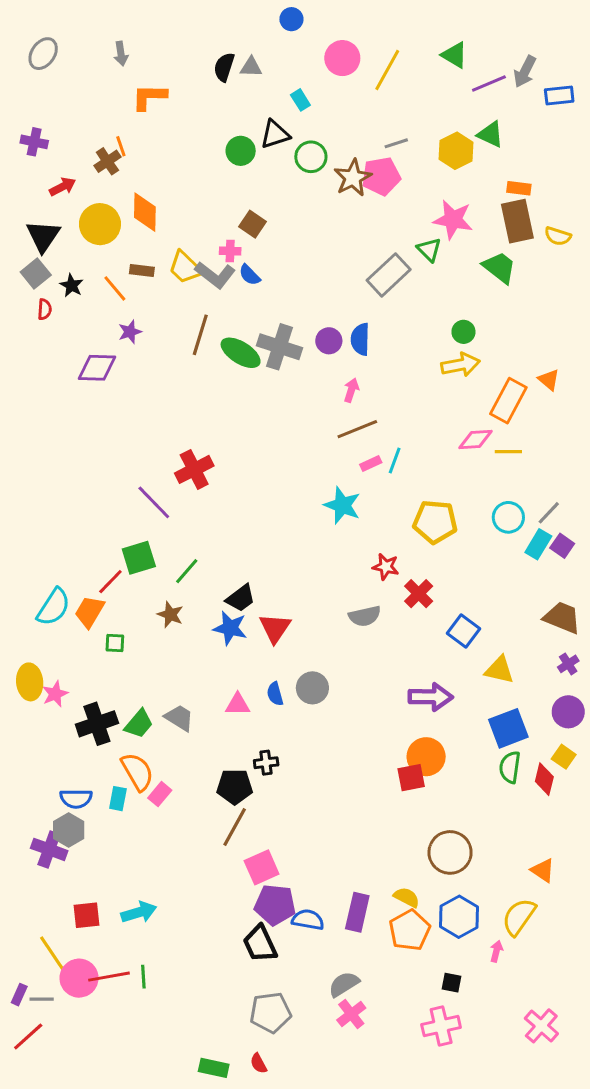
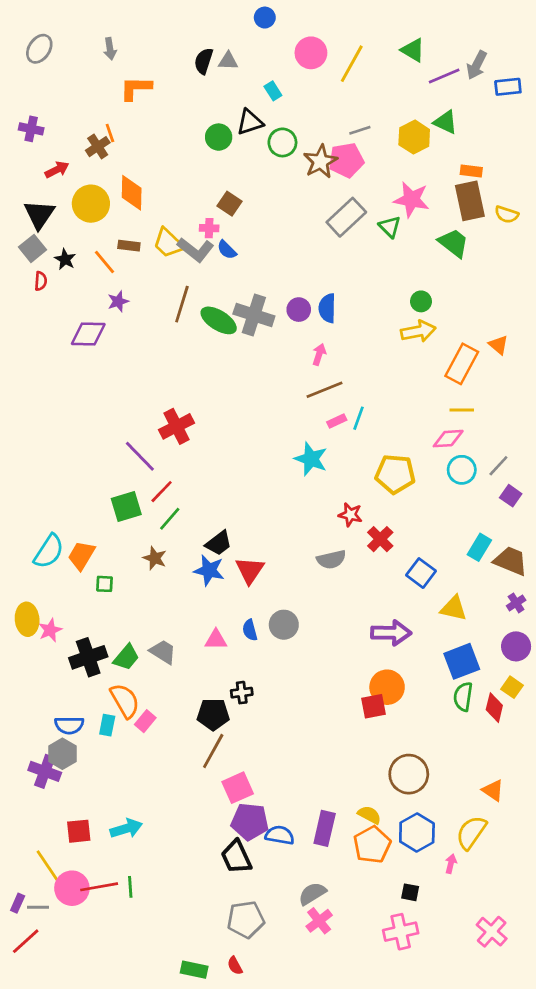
gray rectangle: (389, 275) -> (346, 217), moved
pink diamond: (475, 440) -> (448, 439), moved
cyan rectangle: (538, 544) -> (479, 547), moved
red line: (110, 582) -> (162, 492), moved

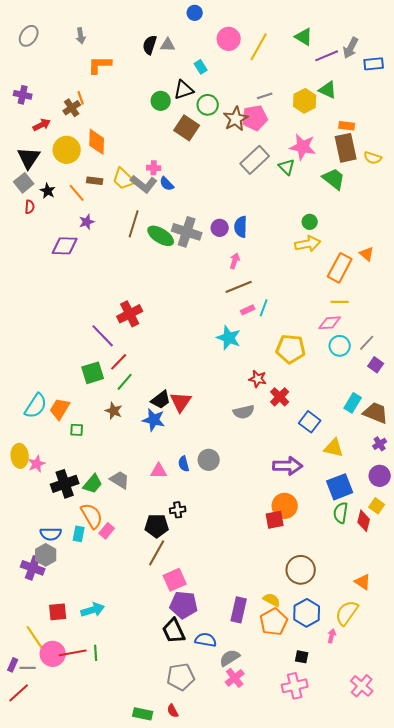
brown square: (229, 204) -> (187, 128), moved, size x1.4
red triangle: (250, 570) -> (181, 402), moved
blue semicircle: (280, 835) -> (206, 640), moved

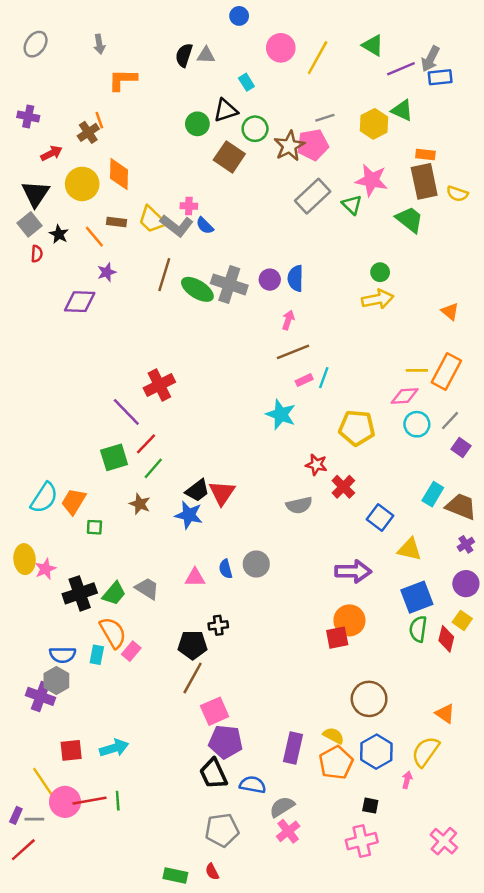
blue rectangle: (374, 64) -> (440, 77), moved
orange rectangle: (340, 268) -> (446, 372), moved

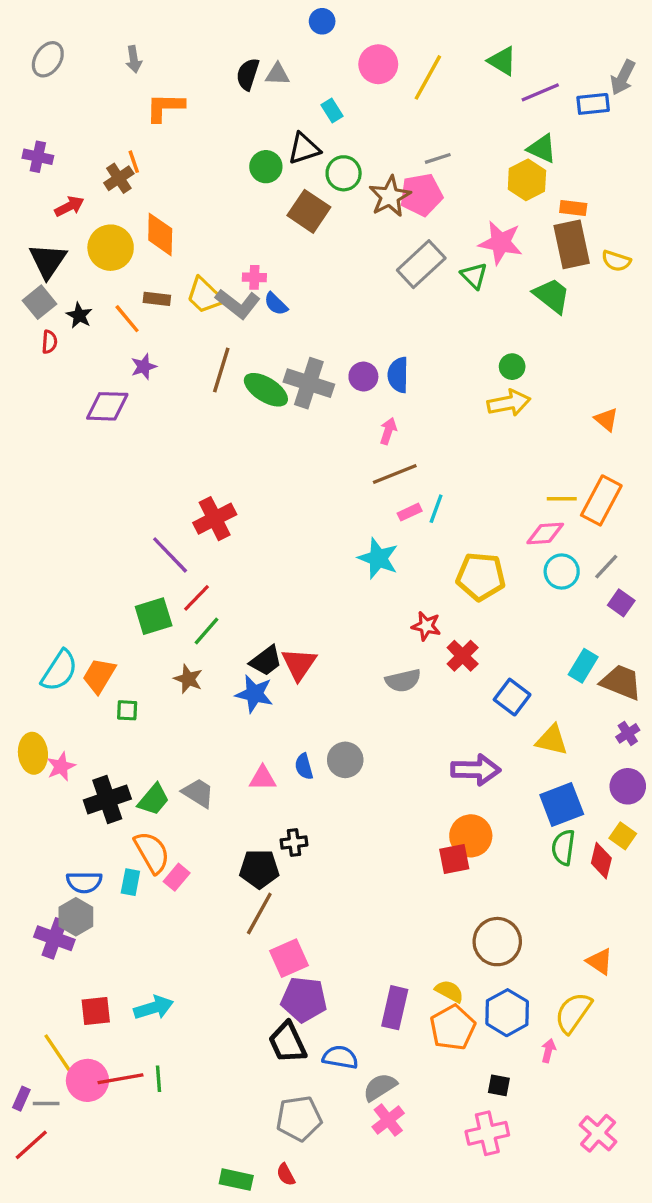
gray arrow: (430, 59) -> (623, 77), moved
yellow hexagon: (374, 124) -> (527, 180), moved

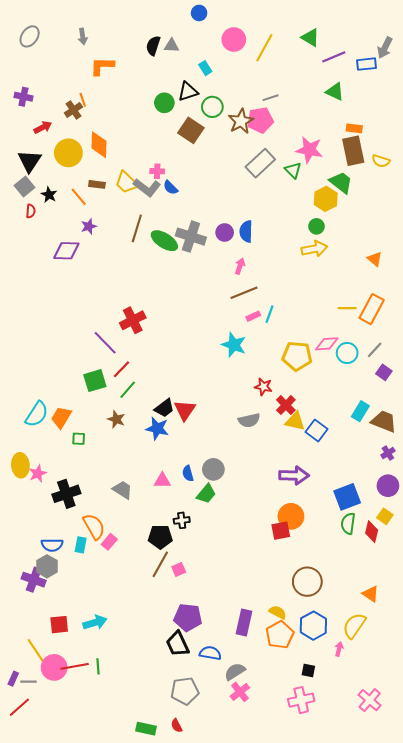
yellow hexagon: (527, 180) -> (326, 199), moved
pink diamond: (545, 533) -> (327, 344), moved
yellow triangle: (552, 740) -> (295, 421), moved
green trapezoid: (154, 800) -> (206, 494), moved
pink square: (289, 958) -> (179, 569), moved, size x0.6

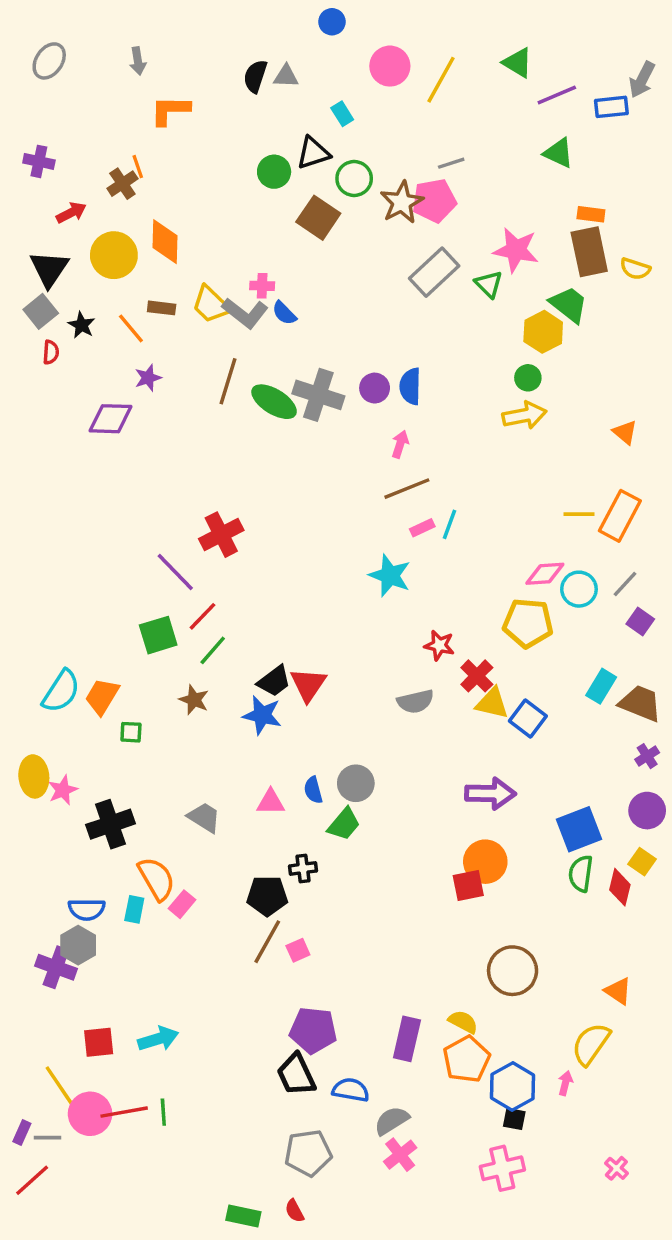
yellow pentagon: (297, 356) -> (528, 623), moved
blue hexagon: (313, 626) -> (513, 1087), moved
pink cross: (370, 700) -> (616, 1168), size x0.6

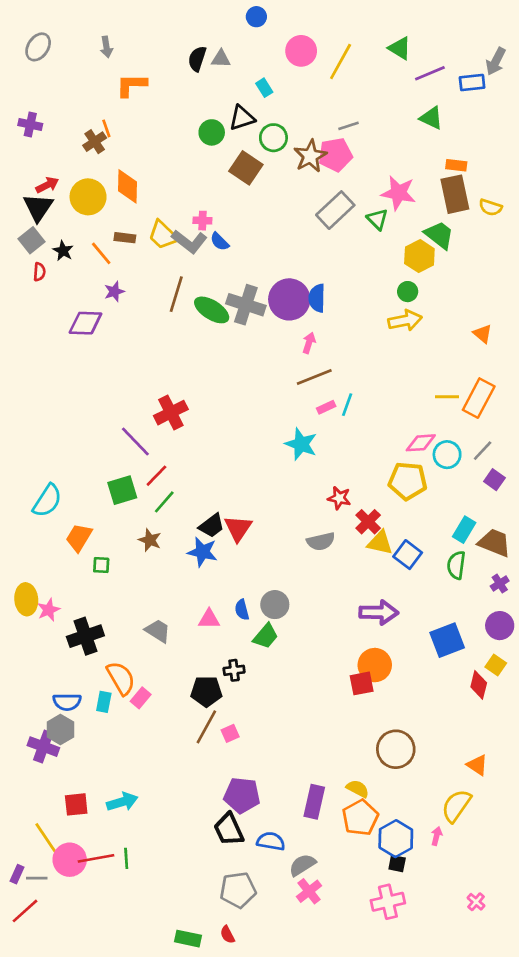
red arrow: (71, 213) -> (47, 185), moved
purple circle: (375, 388) -> (289, 299), size x1.8
cyan semicircle: (61, 691) -> (47, 501), moved
green semicircle: (581, 874) -> (456, 565), moved

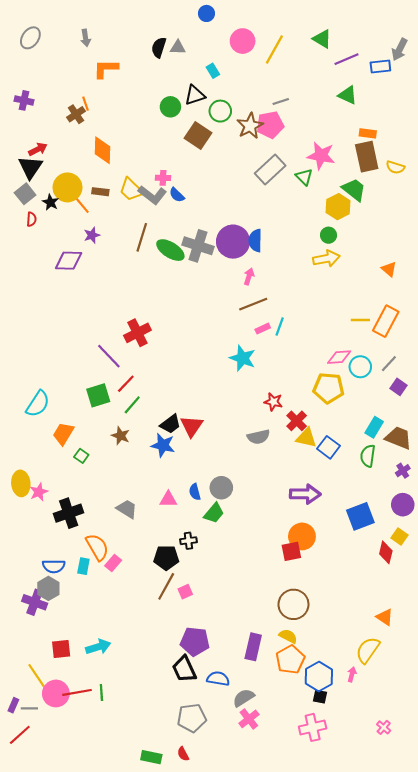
yellow circle: (88, 197) -> (68, 187), moved
green square: (101, 565) -> (81, 456), turned 32
brown circle: (396, 749) -> (293, 604), moved

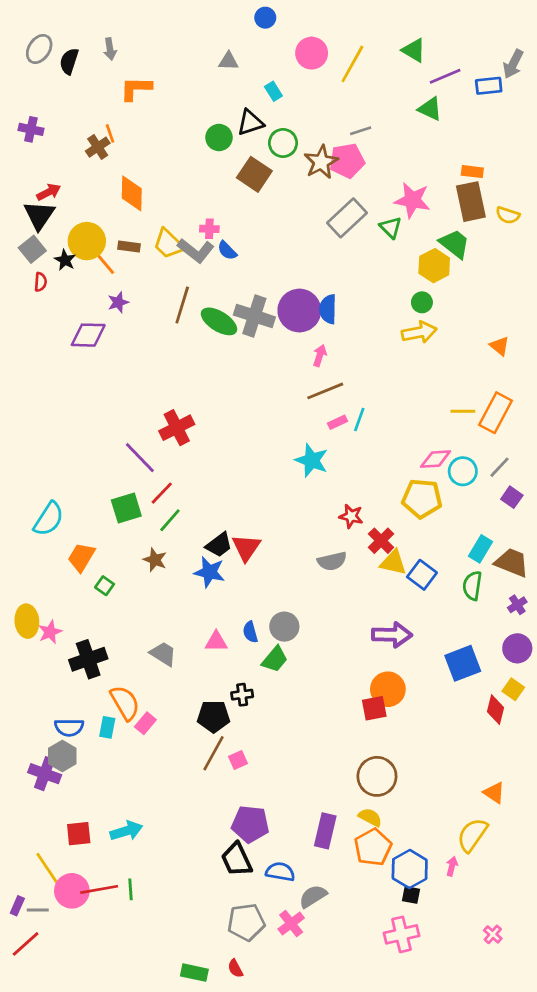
black semicircle: (159, 47) -> (69, 61), moved
green triangle: (348, 95) -> (430, 109), moved
pink cross: (249, 719) -> (291, 924), moved

